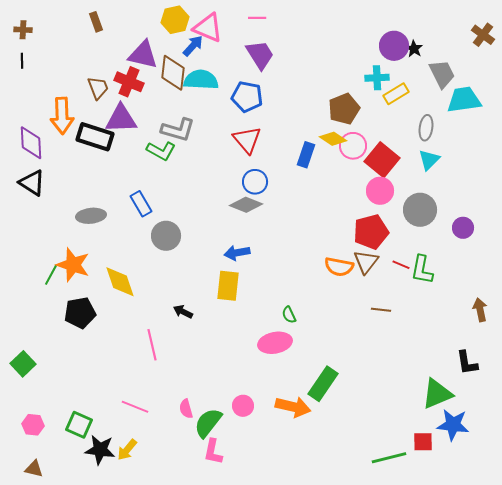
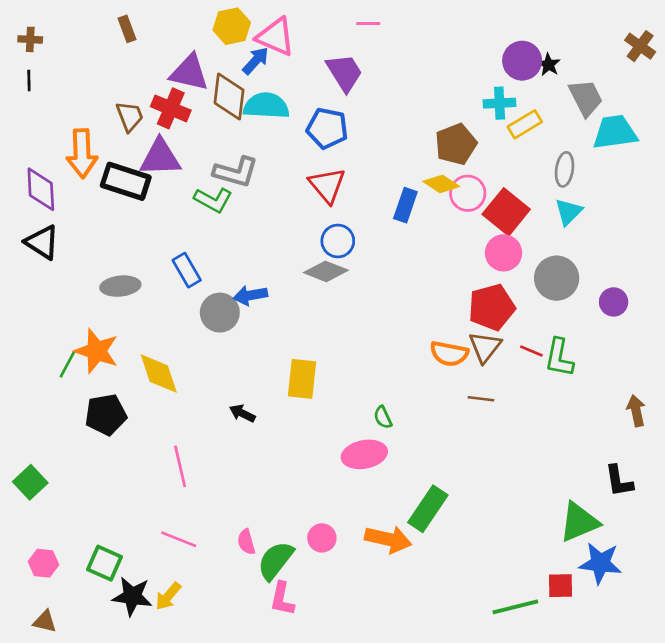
pink line: (257, 18) -> (368, 24), moved
blue arrow: (237, 253) -> (250, 295), moved
brown line: (381, 310) -> (481, 399), moved
pink line: (152, 345) -> (180, 466), moved

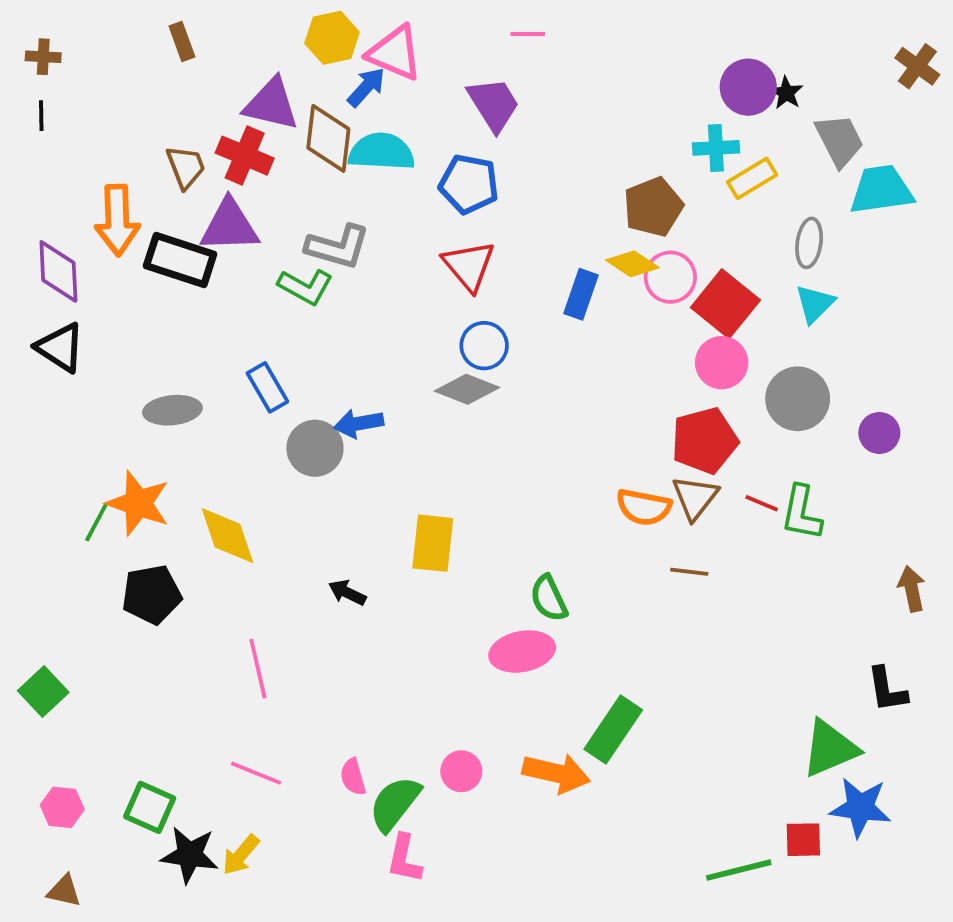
green semicircle: (383, 417) -> (549, 598), size x1.4

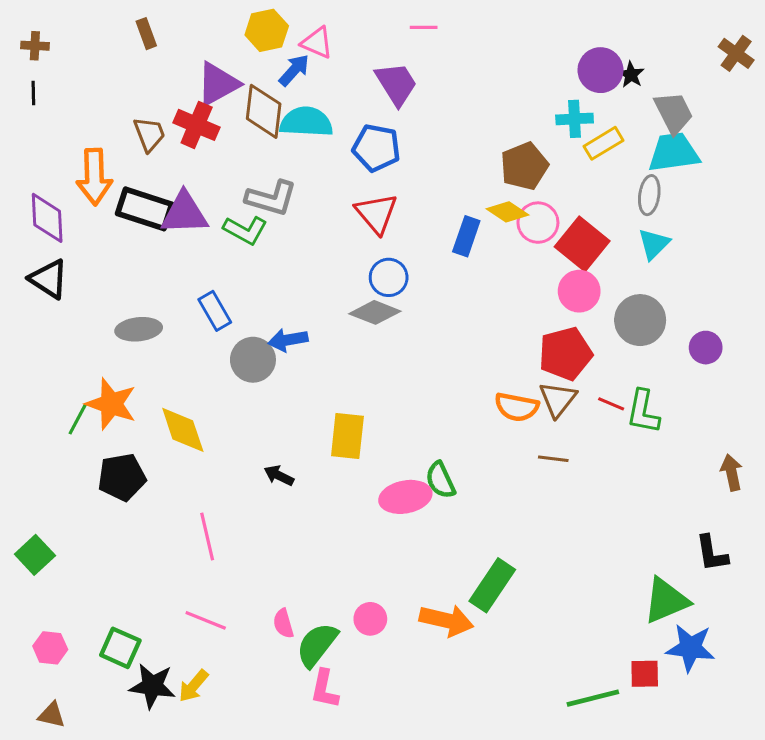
pink triangle: (395, 53) -> (317, 43), size x0.7
purple triangle: (271, 104) -> (218, 84), turned -42
cyan trapezoid: (881, 190) -> (674, 152), moved
purple triangle: (229, 226) -> (184, 213), moved
pink ellipse: (522, 652) -> (405, 497), moved

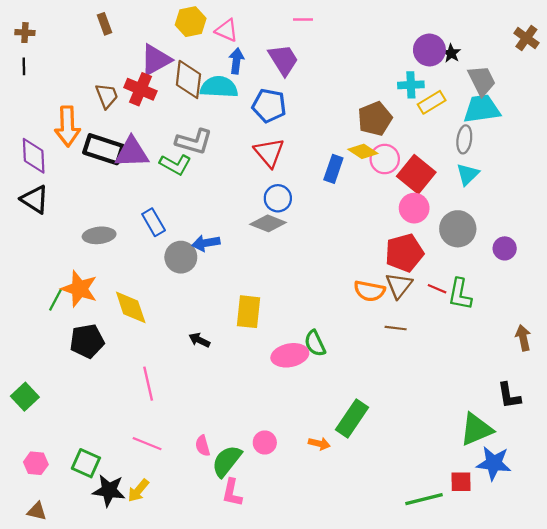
blue arrow: (294, 70) -> (236, 61), moved, turned -35
orange arrow: (447, 620) -> (319, 444), size x0.6

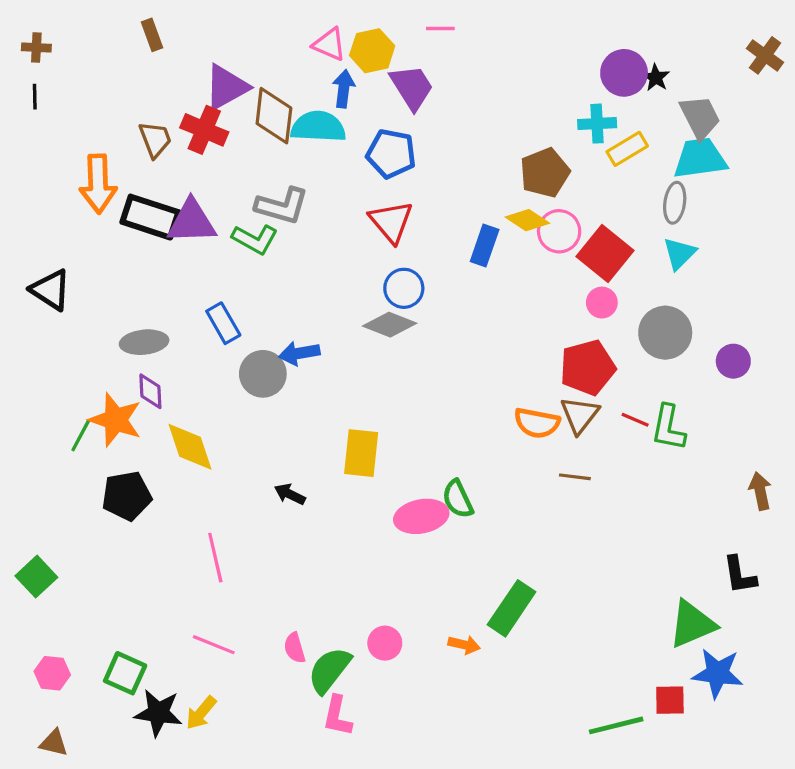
yellow hexagon: (191, 22) -> (372, 51), moved
purple diamond: (34, 156) -> (150, 391), moved, size x0.7
pink circle: (414, 208) -> (602, 303), size x0.7

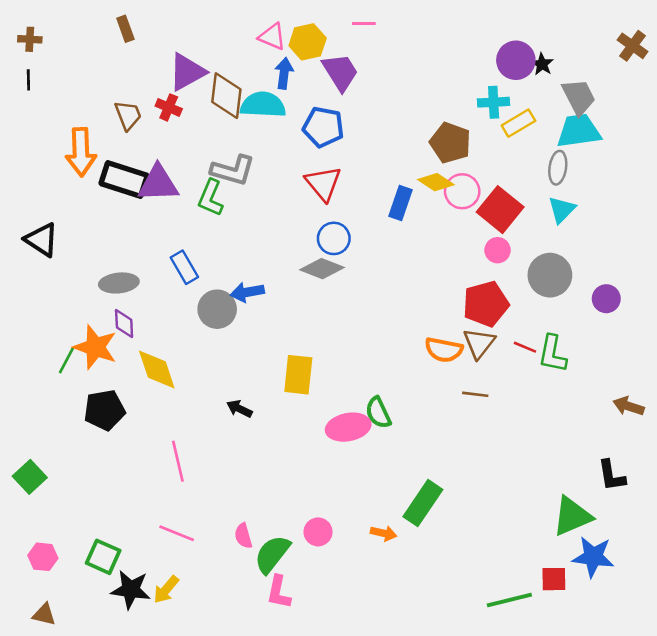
red cross: (204, 130) -> (169, 107), size x0.7
brown pentagon: (545, 173) -> (450, 143), turned -30
green L-shape: (255, 239) -> (211, 198), turned 84
brown arrow: (760, 491) -> (629, 406), turned -60

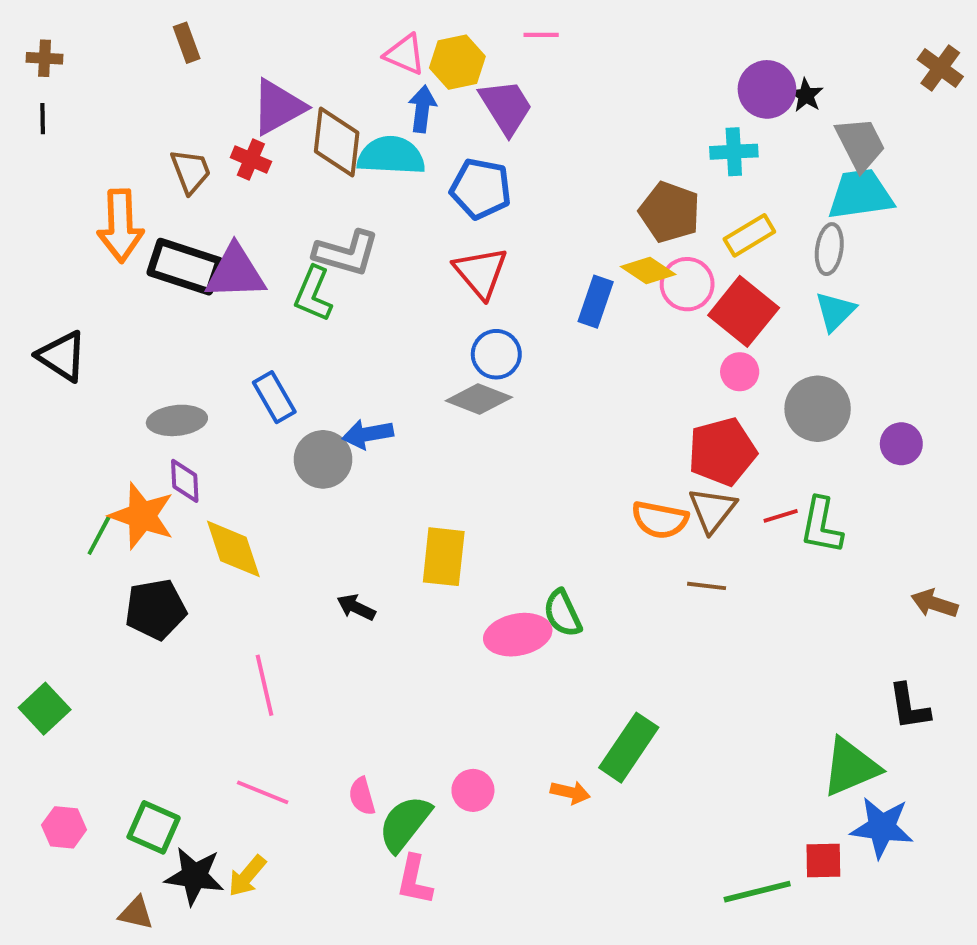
yellow rectangle: (518, 123) -> (749, 235), moved
red line: (525, 347) -> (781, 516), turned -40
brown triangle: (44, 614) -> (136, 913), moved

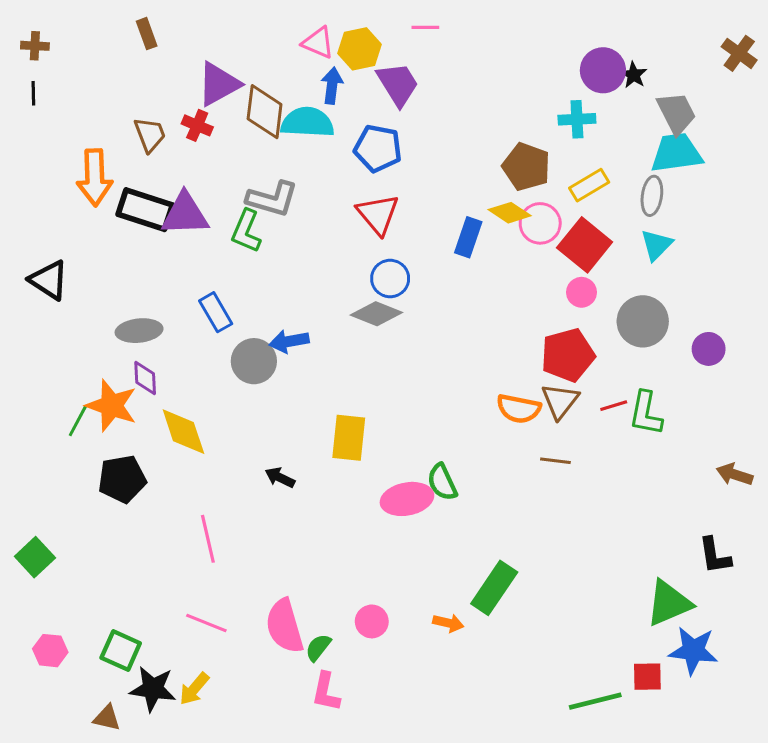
pink semicircle: (362, 796) -> (284, 626), size x1.8
green semicircle: (405, 824) -> (318, 647), size x0.6

